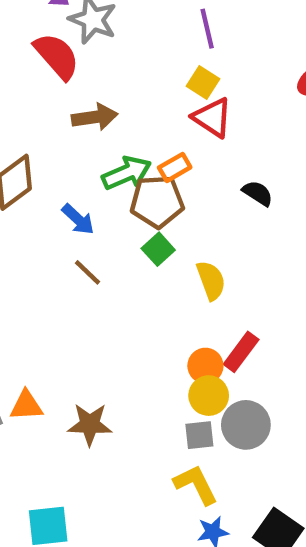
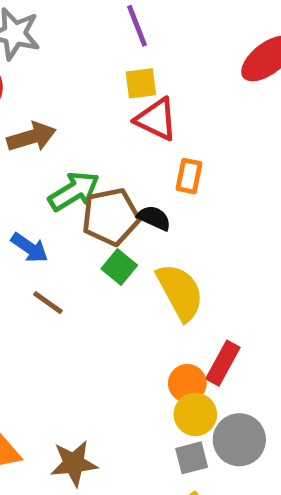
yellow square: (203, 82) -> (141, 83), turned -32
orange rectangle: (175, 167) -> (189, 176), moved, turned -40
black semicircle: (258, 193) -> (154, 218), moved
yellow semicircle: (211, 280) -> (180, 292), size x1.4

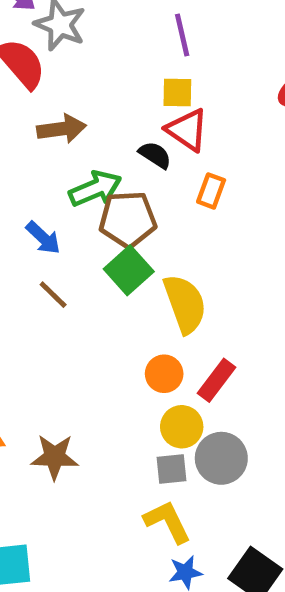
black semicircle: (154, 218) -> (155, 155), moved
green square: (119, 267) -> (129, 270), size x1.4
orange circle: (187, 383) -> (164, 374), moved

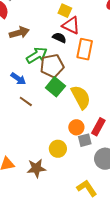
yellow square: (177, 92) -> (65, 11), turned 32
orange rectangle: (211, 191) -> (85, 49), size x1.5
yellow circle: (182, 427) -> (58, 149), moved
gray square: (172, 469) -> (85, 140), moved

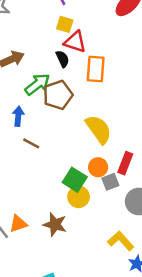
black semicircle: (59, 38) -> (63, 59), turned 48
blue arrow: (18, 79) -> (18, 116), turned -112
green square: (55, 87) -> (75, 180), moved
brown star: (36, 168) -> (55, 224), turned 30

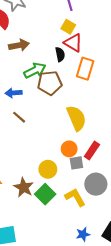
blue arrow: (18, 116) -> (14, 93), turned -112
green square: (75, 180) -> (45, 194), moved
yellow L-shape: (121, 241) -> (75, 197), moved

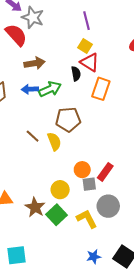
brown pentagon: (50, 83) -> (68, 119), moved
blue arrow: (14, 93) -> (30, 89), moved
yellow semicircle: (76, 118) -> (54, 141), moved, size x0.7

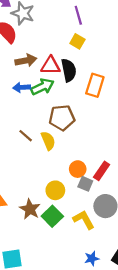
red triangle: (90, 62) -> (51, 66), moved, turned -30
black semicircle: (76, 74) -> (69, 70), size x1.5
gray square: (89, 184) -> (85, 184), turned 32

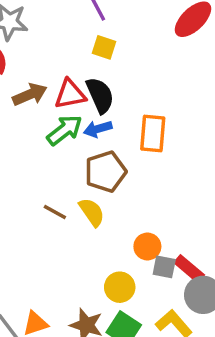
orange rectangle: (95, 85) -> (153, 134), moved
blue arrow: (22, 87) -> (98, 129), moved
red rectangle: (102, 171) -> (189, 269), moved, turned -72

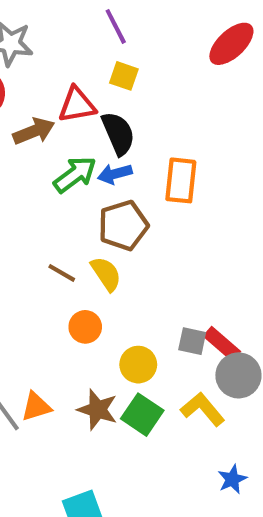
red triangle: (70, 94) -> (77, 105), moved
orange circle: (147, 247) -> (85, 327), moved

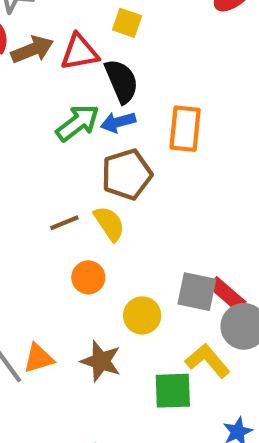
brown arrow: (34, 131) -> (32, 50), moved
brown line: (62, 273) -> (64, 223), turned -52
gray square: (192, 341) -> (197, 292), size x1.4
green square: (142, 415) -> (173, 391), moved, turned -36

